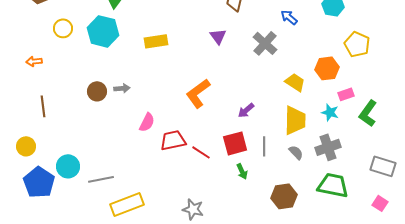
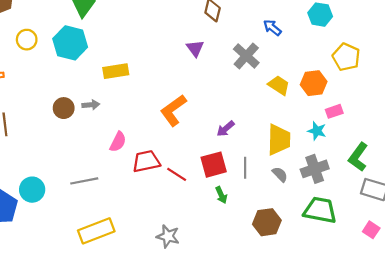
yellow rectangle: (156, 41) -> (116, 71), moved
yellow trapezoid: (295, 82) -> (279, 85), moved
green L-shape: (368, 113) -> (358, 157), moved
gray line: (101, 179) -> (84, 181), moved

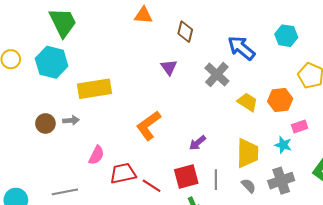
blue arrow: (272, 28) -> (241, 48), size x1.6
yellow rectangle: (116, 71) -> (94, 89), size x1.4

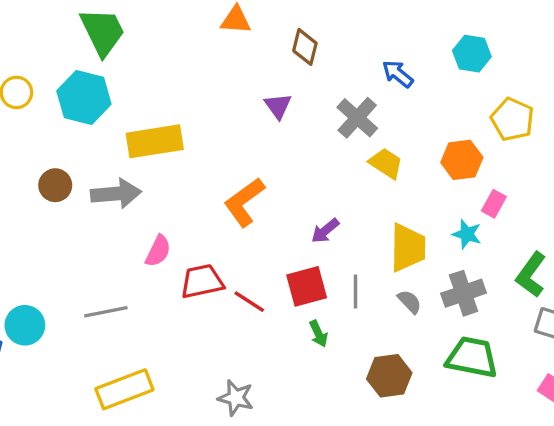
blue arrow: (241, 48) -> (398, 74), size x0.7
yellow trapezoid: (247, 102) -> (386, 163), moved
gray arrow: (71, 120) -> (116, 194), size x1.8
brown circle: (45, 123) -> (55, 185), moved
pink rectangle: (300, 127) -> (494, 204), turned -42

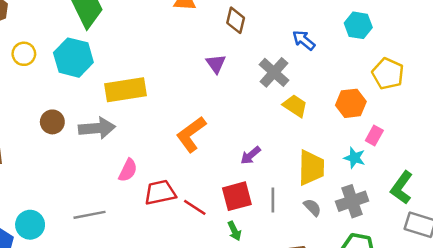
green arrow: (318, 334) -> (234, 231), moved

